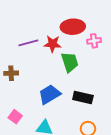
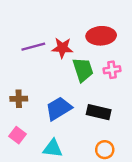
red ellipse: (73, 27) -> (101, 36), moved
pink cross: (94, 41) -> (112, 70), moved
brown cross: (11, 73) -> (19, 99), moved

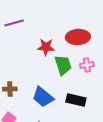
purple line: (33, 47) -> (14, 23), moved
blue trapezoid: (59, 108) -> (43, 97), turned -110

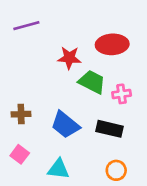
green trapezoid: (63, 65) -> (92, 82), turned -45
pink cross: (87, 65) -> (122, 94), moved

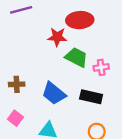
red ellipse: (112, 44) -> (80, 20), moved

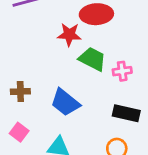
black rectangle: (91, 97) -> (126, 113), moved

